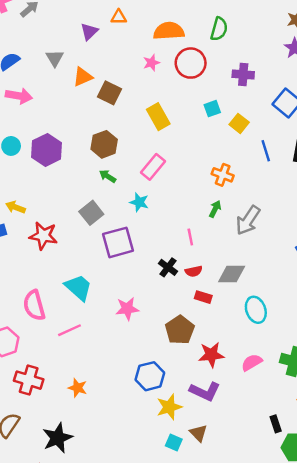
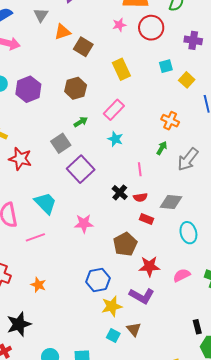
green arrow: (108, 176) -> (81, 122), moved, turned 112
cyan star: (139, 202) -> (115, 139), moved
purple square: (118, 242) -> (81, 169), turned -32

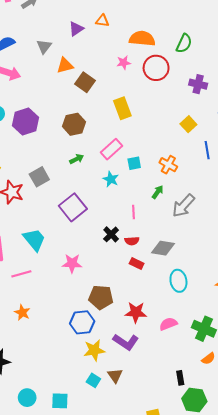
cyan square: (166, 66) -> (134, 163), moved
gray square: (61, 143) -> (39, 177), moved
brown pentagon: (125, 244) -> (101, 297), moved, turned 30
orange star: (38, 285) -> (22, 312), moved

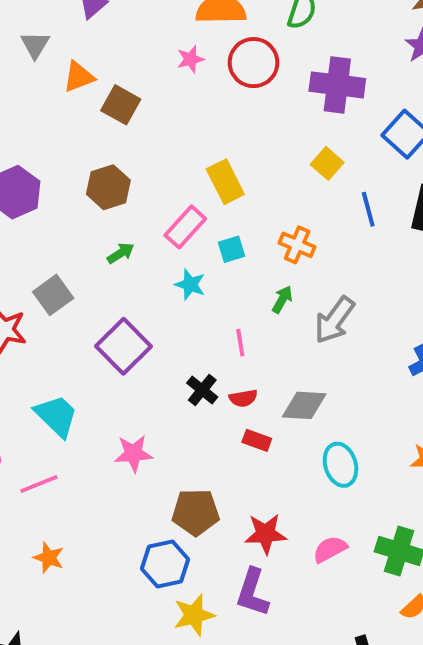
purple cross: (198, 84) -> (337, 85), size x1.5
yellow rectangle: (122, 108) -> (225, 182), moved
purple L-shape: (126, 342) -> (253, 592), turned 80

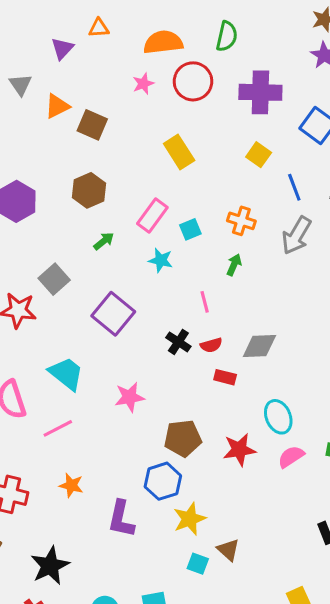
yellow rectangle: (225, 182) -> (179, 152), moved
gray arrow: (334, 320) -> (296, 235), moved
cyan ellipse: (340, 465) -> (278, 417), moved
purple L-shape: (253, 592) -> (121, 519), moved

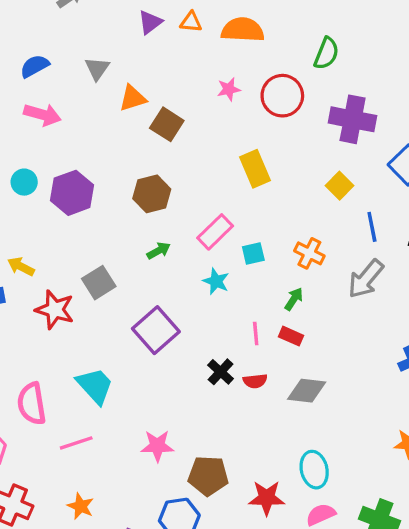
orange semicircle: (163, 42) -> (243, 30), moved
purple triangle: (62, 48) -> (150, 22), moved
red rectangle: (225, 377) -> (291, 336), moved
pink star: (130, 397) -> (157, 446), moved

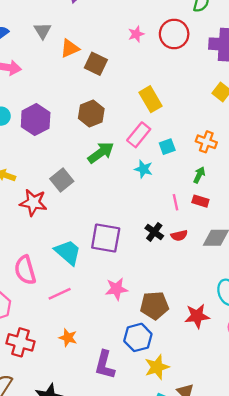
yellow rectangle: (255, 169) -> (150, 99), moved
green arrow: (159, 251) -> (101, 153), size x1.6
purple square: (156, 330) -> (106, 238), moved, turned -32

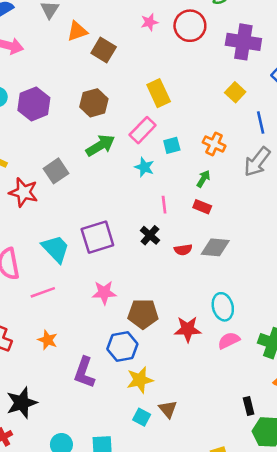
pink line: (176, 202) -> (164, 205), moved
red semicircle: (179, 235) -> (183, 250), moved
purple square: (106, 238) -> (97, 237), turned -32

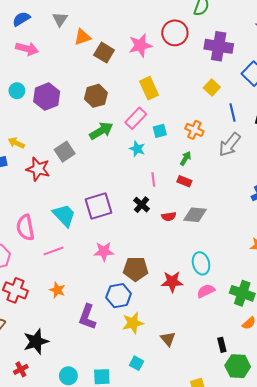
pink star: (149, 22) -> (140, 45), moved, size x1.6
brown triangle: (168, 409) -> (168, 339), moved
cyan square: (142, 417) -> (136, 363), moved

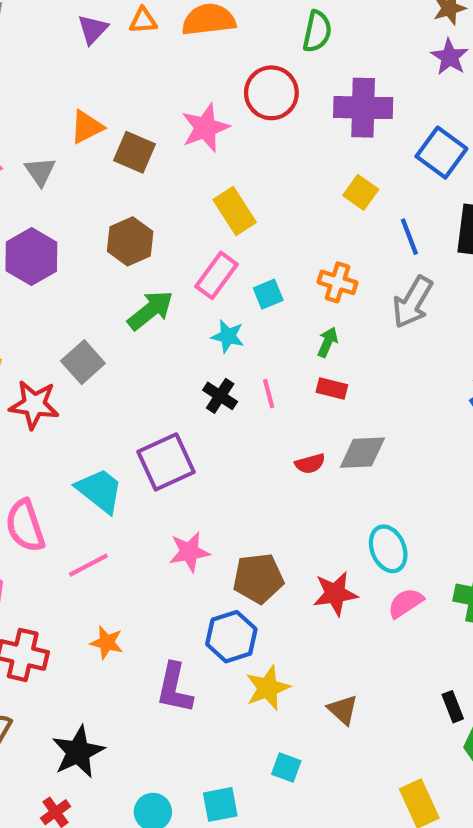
gray triangle: (60, 19) -> (40, 171), moved
black cross: (142, 205) -> (220, 396), moved

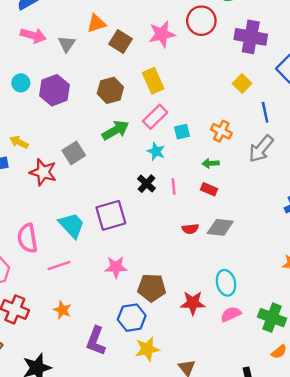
yellow rectangle: (235, 211) -> (153, 81), moved
green arrow: (328, 342) -> (211, 163), turned -126

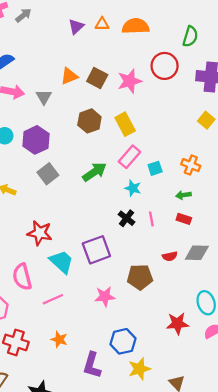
brown square: (121, 42) -> (97, 78), moved
brown hexagon: (110, 90) -> (89, 121), moved
gray square: (74, 153) -> (48, 174), moved
red star: (43, 172) -> (40, 233), moved
brown pentagon: (152, 288) -> (140, 277), moved

